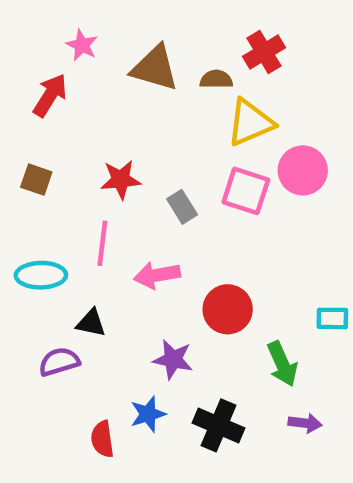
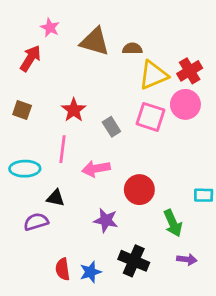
red cross: (264, 52) -> (190, 71), moved
red star: (121, 180) -> (74, 110), turned -30
blue star: (148, 414) -> (90, 272), moved

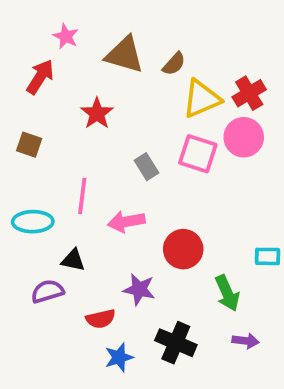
brown semicircle: (132, 49) -> (174, 64), turned 132
red star: (74, 110) -> (97, 113), moved
red semicircle: (63, 269) -> (101, 319), moved, turned -95

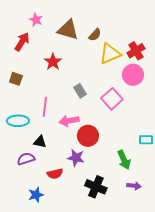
pink square: (198, 154) -> (112, 99), moved, turned 30
red circle: (183, 249) -> (88, 136), moved
blue star: (119, 357) -> (36, 195), moved

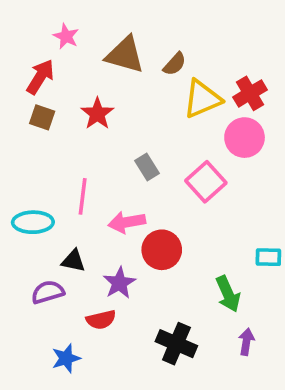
brown square: (16, 79) -> (42, 117), moved
purple star: (76, 158) -> (119, 283), moved, turned 30
purple arrow: (134, 186) -> (246, 342), turned -88

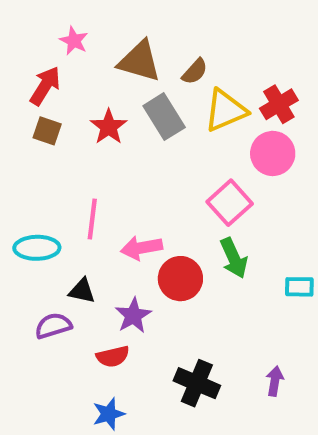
gray rectangle: (147, 167) -> (164, 117), moved, size x1.5
green arrow: (228, 294) -> (234, 258), moved
blue star: (66, 358) -> (109, 414), moved

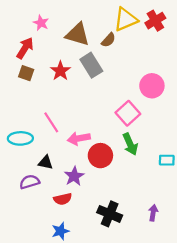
red cross: (279, 104) -> (155, 21), moved
yellow triangle: (226, 110) -> (126, 19), moved
pink line: (92, 219) -> (51, 122), turned -40

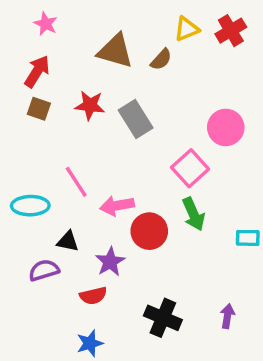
yellow triangle: (126, 19) -> (187, 29), size x0.7
pink star: (41, 23) -> (46, 24), moved
gray rectangle: (91, 65) -> (136, 119), moved
red star: (60, 71) -> (90, 105), turned -30

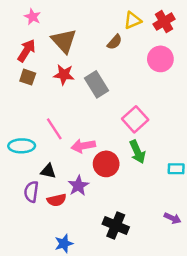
brown triangle: (115, 51) -> (64, 41), moved, turned 32
pink circle: (226, 127) -> (160, 59), moved
purple semicircle: (44, 270) -> (31, 192), turned -65
red semicircle: (93, 296) -> (57, 200), moved
purple arrow: (227, 316) -> (172, 218), moved, turned 105

